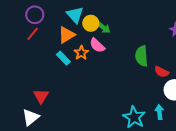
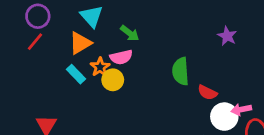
yellow circle: (91, 23) -> (113, 80), moved
pink semicircle: (97, 45) -> (121, 57), turned -56

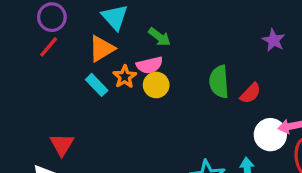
yellow circle: (113, 80) -> (156, 85), moved
red semicircle: (207, 93) -> (250, 93), moved, turned -72

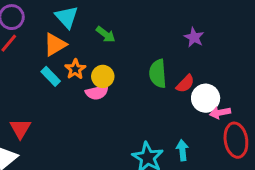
purple star: (274, 40) -> (194, 37), moved
pink semicircle: (150, 65) -> (97, 92), moved
white circle: (270, 135) -> (206, 98), moved

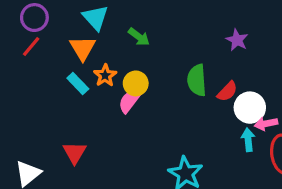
orange triangle: (55, 45) -> (83, 48), turned -30
pink semicircle: (97, 92) -> (129, 101), turned 140
red triangle: (20, 129) -> (75, 153), moved
cyan arrow: (182, 150) -> (248, 140), moved

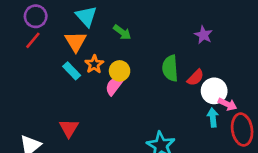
pink arrow: (266, 124) -> (227, 104), turned -144

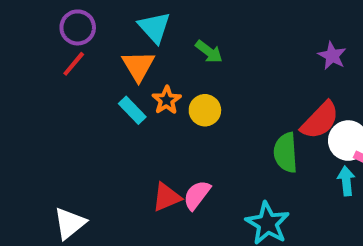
green semicircle: (170, 68) -> (286, 153), moved
red semicircle: (195, 78) -> (320, 120), size x1.5
pink semicircle: (114, 86) -> (197, 195), moved
red triangle: (69, 128) -> (167, 197), moved, turned 36

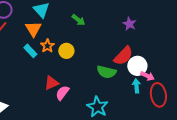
green arrow: (209, 52) -> (78, 20), moved
green semicircle: (286, 153) -> (106, 72), turned -72
red triangle: (167, 197) -> (51, 83), moved

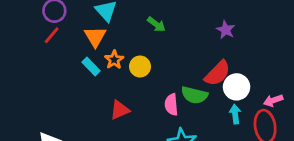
pink arrow: (147, 76) -> (273, 100), moved, turned 136
pink semicircle: (62, 93) -> (171, 105), moved, turned -42

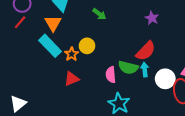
orange star: (114, 60) -> (72, 54), moved
cyan rectangle: (91, 67) -> (50, 46), size x1.6
white circle: (237, 87) -> (165, 79), moved
cyan arrow: (235, 114) -> (145, 70), moved

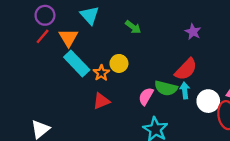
orange triangle: (53, 23) -> (68, 38), moved
pink semicircle: (111, 75) -> (146, 96), turned 35

